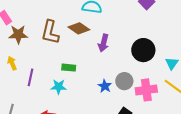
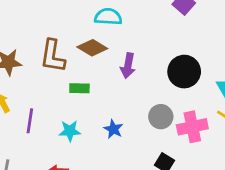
green rectangle: (69, 68) -> (79, 88), moved
blue star: (105, 86) -> (113, 129), moved

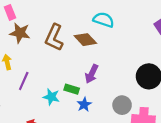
purple arrow: (128, 66) -> (92, 74), moved
green rectangle: (79, 88) -> (72, 89), moved

